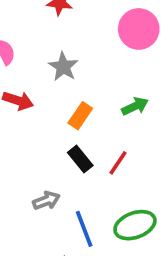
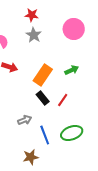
gray star: (63, 67) -> (34, 35), moved
orange rectangle: (80, 116) -> (43, 75), size x1.5

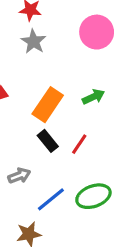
blue line: (45, 135) -> (51, 199), turned 72

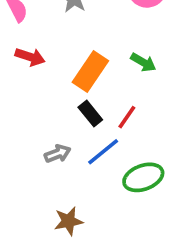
green arrow: (93, 97) -> (143, 62), turned 55
blue line: (51, 199) -> (103, 152), moved

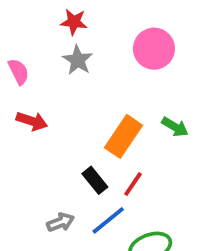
green arrow: (143, 62) -> (175, 127), moved
orange rectangle: (90, 71) -> (123, 136), moved

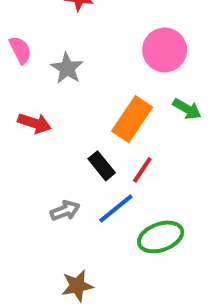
pink circle: (154, 49) -> (165, 50), moved
gray star: (78, 60) -> (67, 68), moved
red arrow: (32, 121) -> (35, 123), moved

